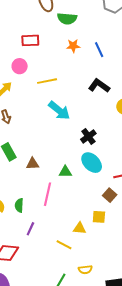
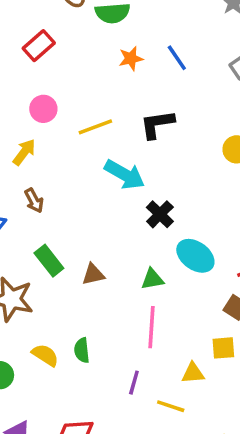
red rectangle: (30, 40) -> (39, 46), moved, turned -30
black L-shape: (99, 86) -> (157, 124), moved, turned -35
black cross: (88, 136) -> (160, 214), moved
pink line: (48, 194) -> (152, 327), moved
purple line: (30, 229) -> (134, 383), moved

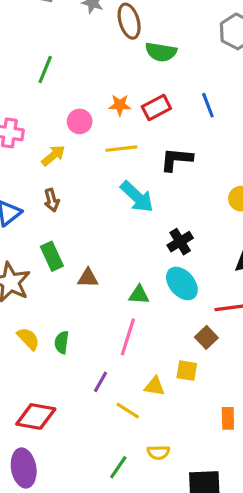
red rectangle: (39, 46) -> (156, 108), moved
orange star: (131, 58) -> (120, 105), moved
black cross: (160, 214) -> (180, 242), moved

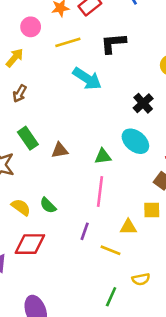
brown arrow: (52, 200) -> (20, 94), turned 54
black cross: (180, 242) -> (143, 103), moved
green semicircle: (62, 342) -> (48, 205), turned -42
red diamond: (36, 416) -> (30, 244), moved

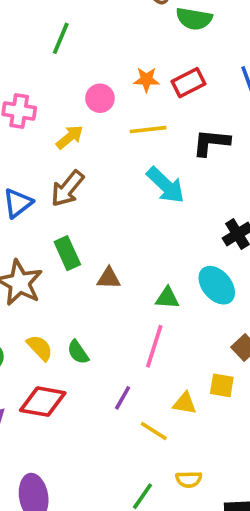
brown arrow: (20, 94) -> (67, 189), size x1.5

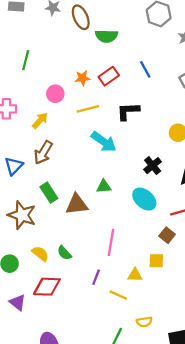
brown triangle: (109, 278) -> (77, 204), size x1.5
green triangle: (167, 298) -> (104, 186), moved

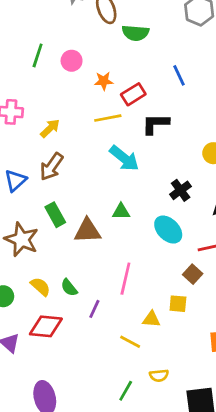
red rectangle: (109, 76) -> (133, 94), moved
pink circle: (55, 94) -> (72, 61), moved
purple line: (96, 277) -> (94, 309), moved

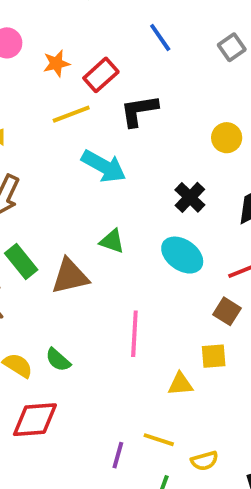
green triangle: (121, 211) -> (112, 241), turned 30
purple line: (94, 309) -> (118, 455), moved
yellow line: (130, 342) -> (159, 440), moved

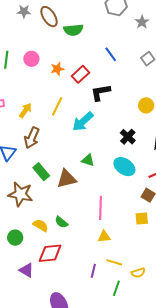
yellow line: (71, 114) -> (57, 106), moved, turned -42
cyan arrow: (104, 166) -> (83, 122), turned 110
yellow triangle: (180, 384) -> (104, 237), moved

